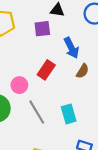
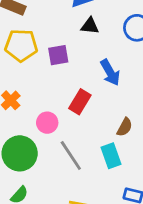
purple square: (42, 29) -> (58, 55), moved
brown semicircle: (83, 71) -> (125, 127), moved

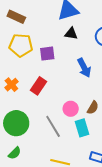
red rectangle: (80, 102) -> (38, 86), moved
pink circle: (47, 123) -> (71, 109), moved

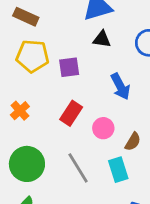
red rectangle: (38, 86) -> (71, 113), moved
pink circle: (71, 109) -> (103, 128), moved

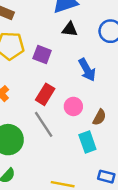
purple square: (69, 67) -> (42, 55), turned 30
gray line: (78, 168) -> (44, 124), moved

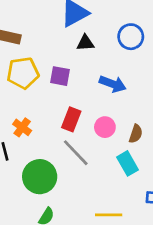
blue arrow: (87, 70) -> (113, 84), turned -30

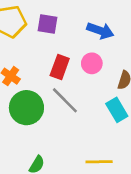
pink circle: (105, 127) -> (92, 63), moved
green circle: (40, 177) -> (26, 108), moved

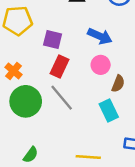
purple square: (47, 24) -> (53, 39), moved
pink circle: (92, 63) -> (101, 65), moved

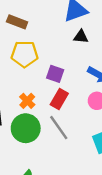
orange cross: (14, 71) -> (27, 101), moved

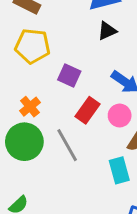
black triangle: (81, 37) -> (107, 31), turned -35
red rectangle: (59, 99) -> (87, 110), moved

